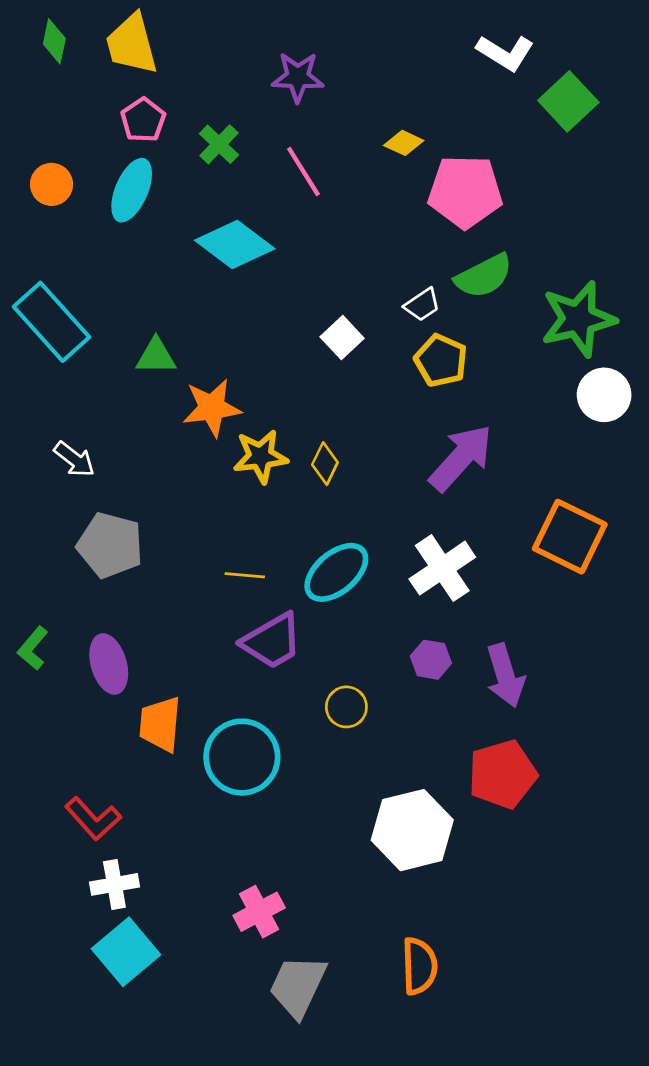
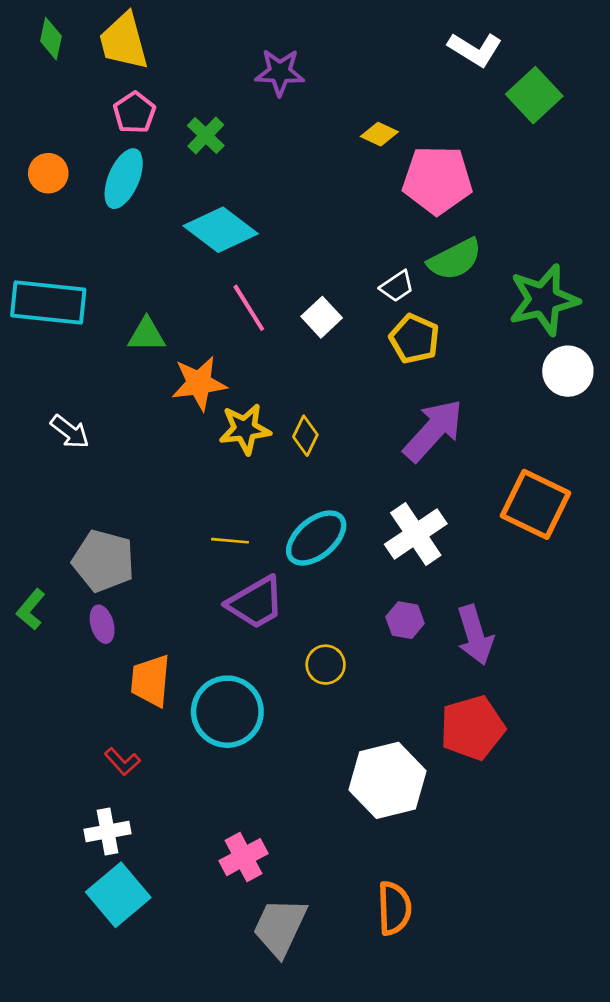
pink line: (303, 172) -> (249, 308), moved
cyan rectangle: (51, 322) -> (48, 302), turned -42
gray pentagon: (110, 545) -> (103, 561), moved
purple ellipse: (109, 664) -> (102, 624), size x0.7
red L-shape: (93, 819) -> (122, 761), moved, size x0.7

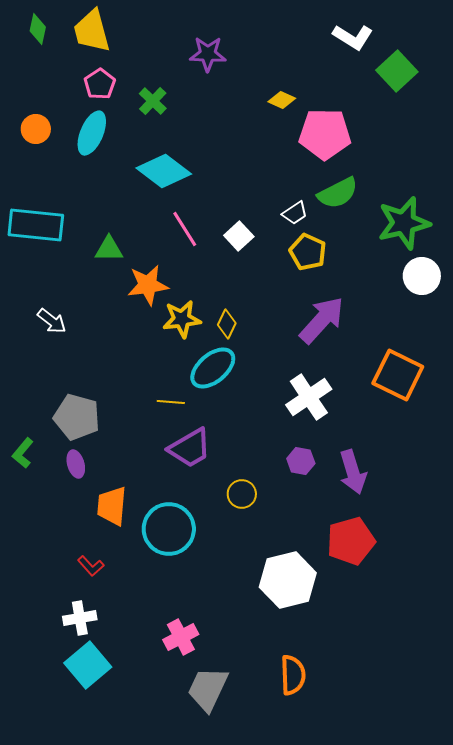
cyan ellipse: (316, 538) -> (213, 368), moved

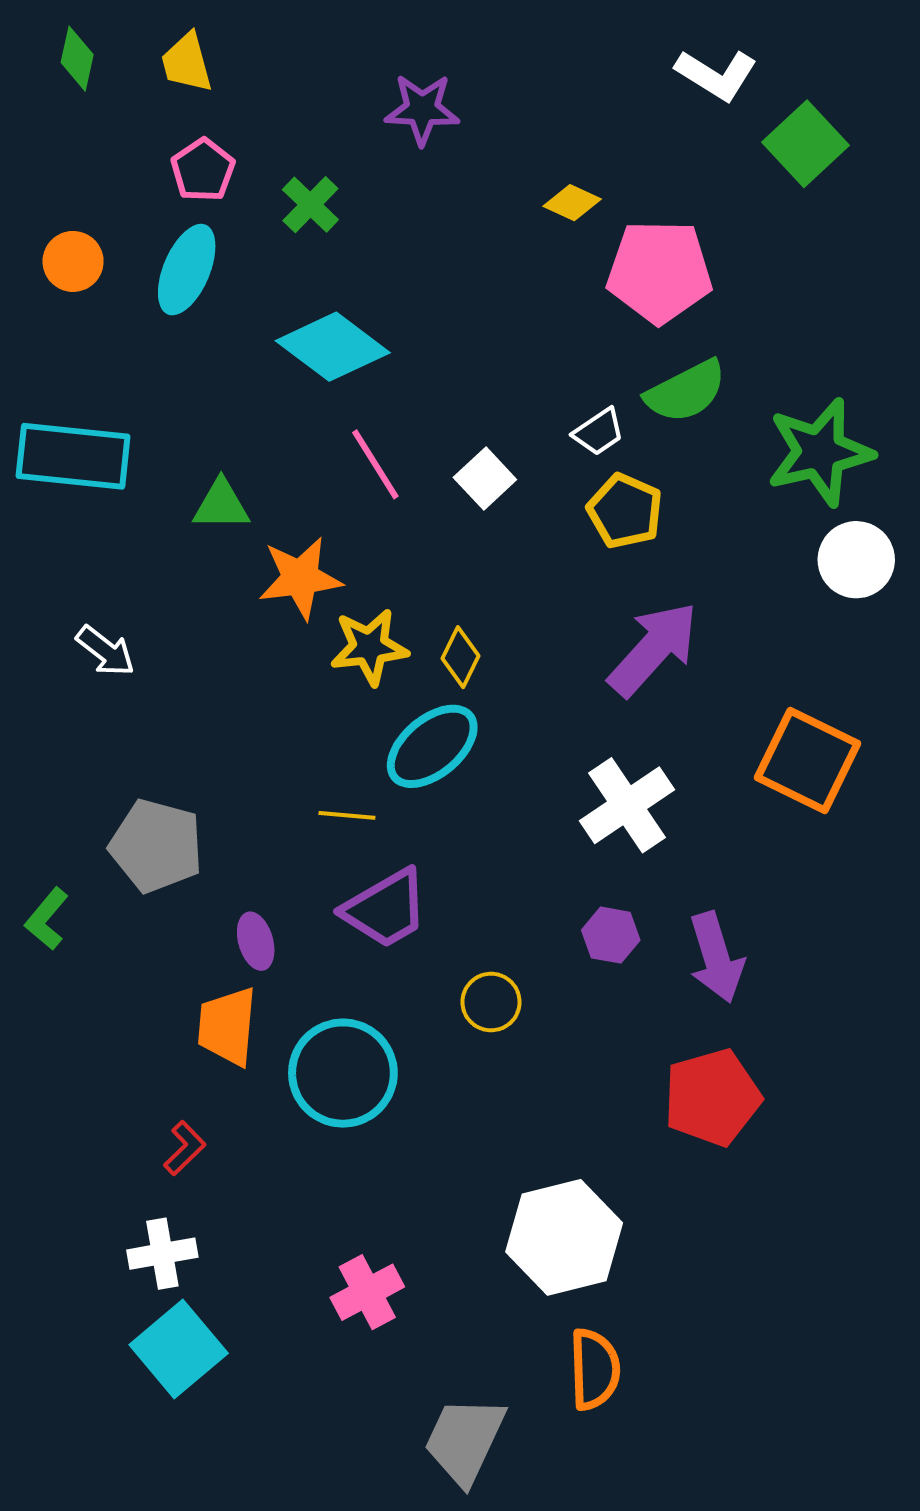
yellow trapezoid: (92, 31) -> (187, 63), size x0.7
purple ellipse: (76, 464) -> (256, 941), moved
red L-shape: (91, 566) -> (185, 1148), turned -92
white hexagon: (288, 580) -> (564, 1237), moved
gray trapezoid: (208, 689) -> (465, 1440), moved

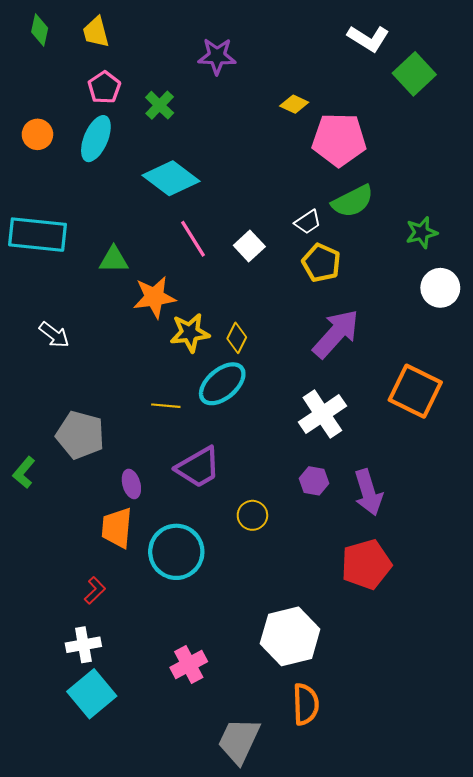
green star: (820, 452) -> (422, 232), size x0.6
yellow line: (347, 815) -> (166, 406), moved

